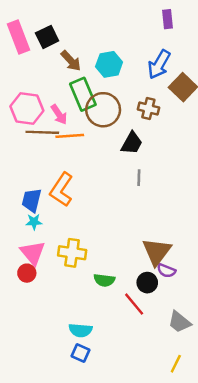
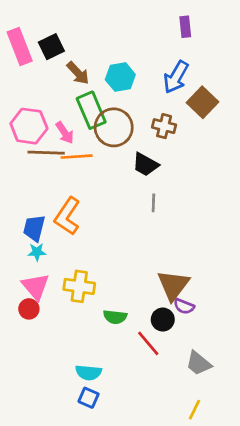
black trapezoid: (132, 143) -> (146, 165), turned 90

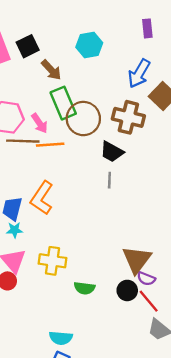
cyan hexagon: (120, 77) -> (89, 45), moved
brown cross: (164, 126) -> (128, 117), size x1.5
gray line: (153, 203) -> (109, 180), moved
red line: (148, 343) -> (149, 301), moved

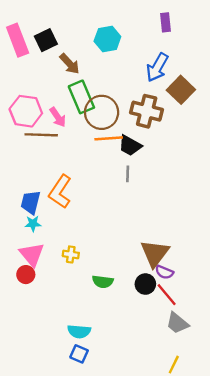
orange line: (50, 145) -> (109, 138), moved
yellow cross: (53, 261) -> (71, 254), size x0.6

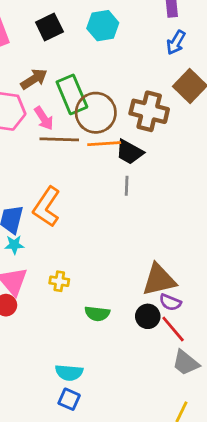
black square: (46, 40) -> (49, 27), moved
brown arrow: (70, 64) -> (34, 79), moved, turned -80
blue arrow: (157, 67) -> (176, 42), moved, size x0.7
brown line: (41, 135) -> (59, 139), moved
brown triangle: (155, 253) -> (159, 280), turned 40

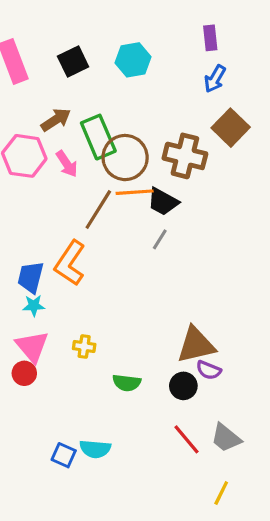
brown line: (59, 139) -> (98, 209), moved, turned -60
gray line: (127, 186) -> (160, 239), turned 30
red line: (173, 329) -> (187, 439), moved
blue square: (69, 399) -> (64, 455), moved

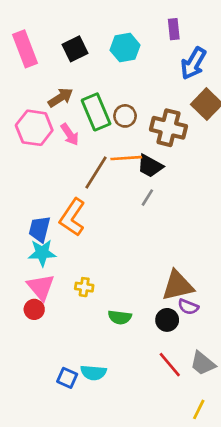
purple rectangle: (210, 38) -> (174, 29), moved
blue arrow: (215, 79) -> (193, 63), size x1.4
brown circle: (125, 158) -> (125, 116), moved, size x0.6
cyan star: (34, 306) -> (42, 253), size x1.5

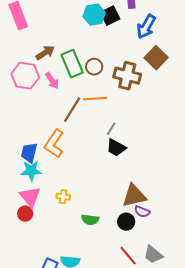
black square: (75, 49) -> (110, 16), moved
black trapezoid: (150, 166) -> (116, 148), moved

